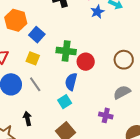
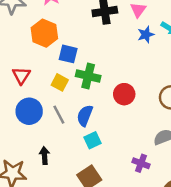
blue square: (37, 35) -> (68, 54), turned -35
green cross: (66, 51) -> (88, 76), moved
blue semicircle: (71, 82) -> (85, 116), moved

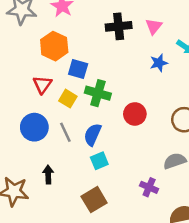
blue star: (146, 35) -> (159, 63), moved
red triangle: (21, 75) -> (42, 85), moved

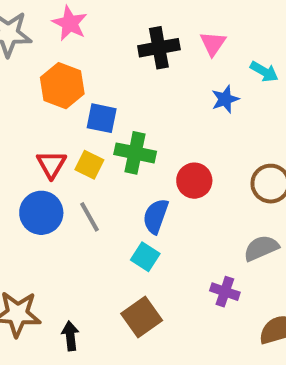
red triangle: (42, 85) -> (51, 164), moved
blue semicircle: (93, 135) -> (156, 216), moved
cyan square: (99, 161) -> (145, 257), turned -30
black arrow: (48, 174) -> (70, 336), moved

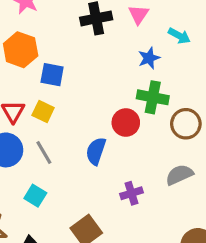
green cross: (135, 153) -> (153, 97), moved
cyan square: (145, 257) -> (35, 196), moved
purple cross: (225, 292) -> (131, 193), moved, turned -35

